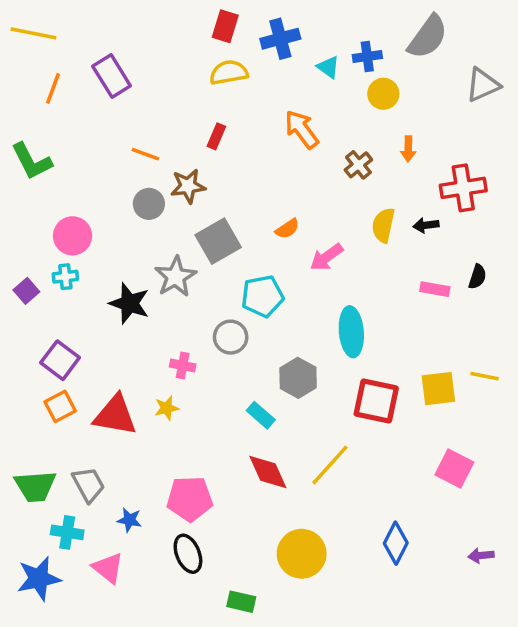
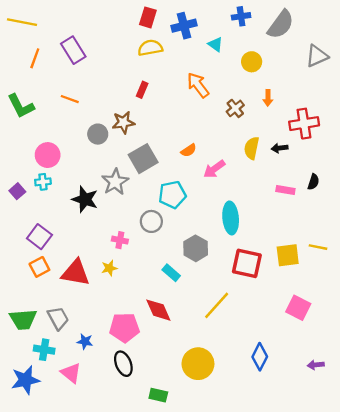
blue cross: (367, 56) -> (241, 16), moved
orange line: (145, 154) -> (70, 99), moved
red diamond: (268, 472) -> (158, 310), moved

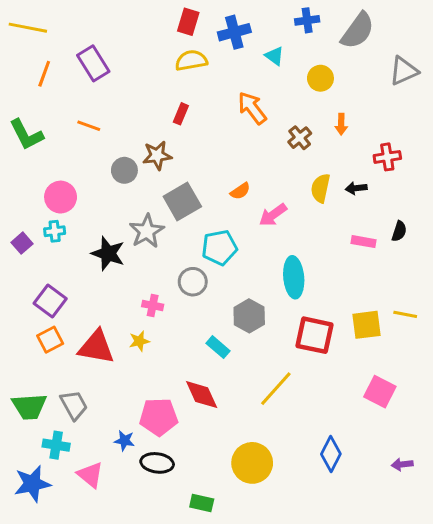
red cross: (304, 124) -> (387, 157), size x0.7
blue star: (85, 342) -> (124, 441), moved
black ellipse: (123, 364) -> (157, 463), turned -60

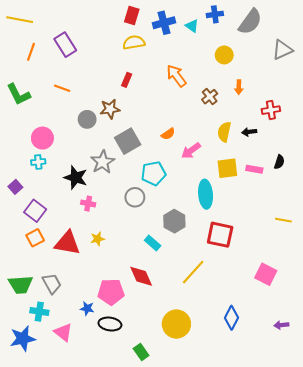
cyan triangle: (274, 56) -> (192, 26), moved
purple square: (22, 243) -> (15, 187), moved
pink cross: (153, 305) -> (88, 204), moved
yellow square: (367, 325) -> (227, 168), moved
green rectangle: (202, 503) -> (141, 352), turned 42

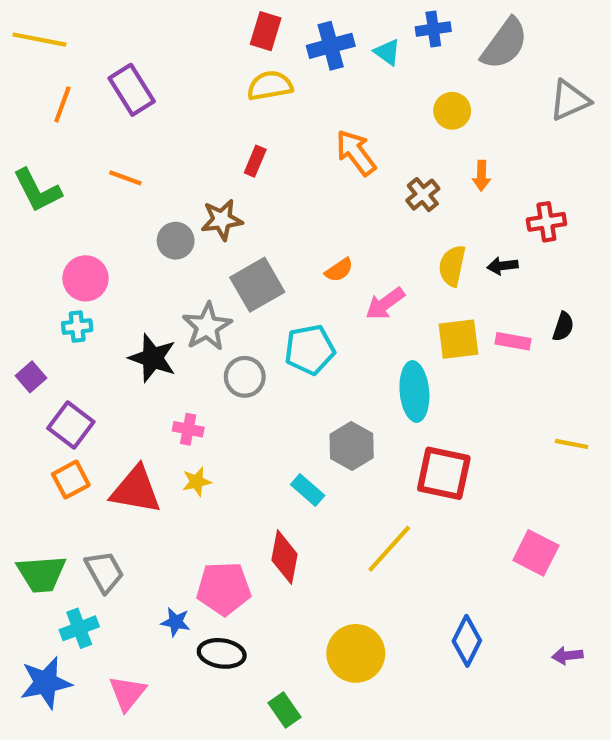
gray circle: (135, 197) -> (245, 377), moved
pink cross: (88, 204) -> (188, 429), moved
red diamond: (141, 276) -> (285, 557), turned 35
cyan cross: (39, 312) -> (79, 628), turned -30
pink triangle: (63, 332) -> (127, 693), moved, turned 30

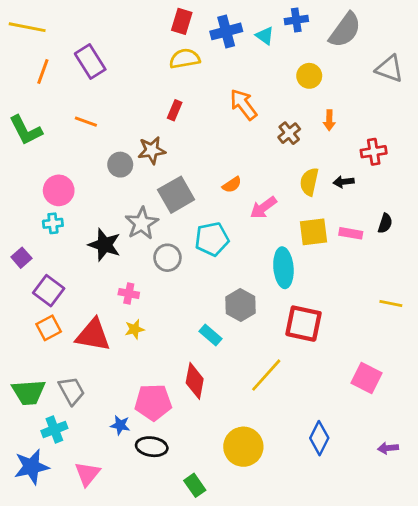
gray triangle: (569, 100) -> (389, 69), turned 44

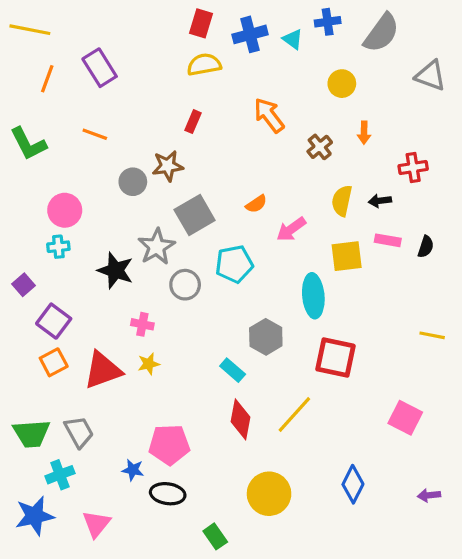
pink rectangle: (351, 233) -> (388, 240), moved
red triangle: (93, 335) -> (103, 370), turned -30
red diamond: (195, 381) -> (241, 419), moved

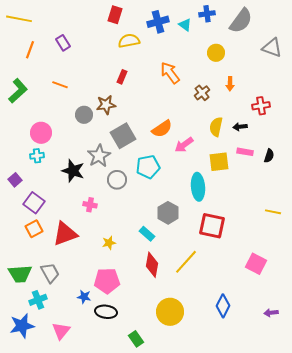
red rectangle: (201, 23) -> (115, 15), moved
purple rectangle: (100, 68) -> (63, 43), size x0.7
green L-shape: (28, 144) -> (18, 91), turned -105
orange semicircle: (256, 204) -> (162, 129), size x1.5
yellow star: (149, 364) -> (109, 243), moved

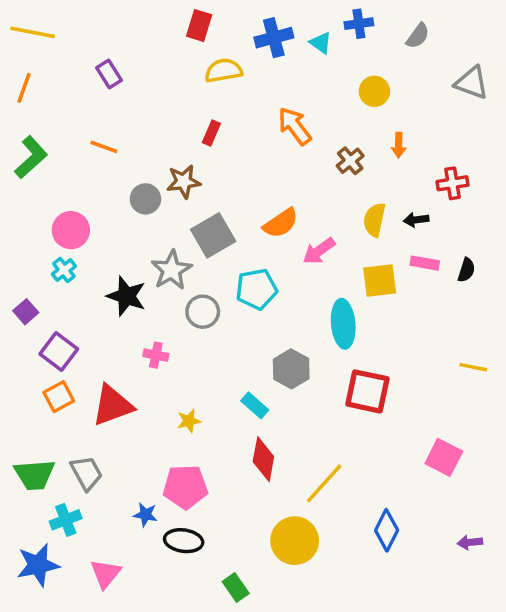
gray semicircle: (241, 21) -> (418, 36), size x0.6
orange line: (30, 50) -> (24, 88), moved
cyan cross: (37, 156) -> (64, 270), turned -32
yellow line: (186, 262) -> (324, 483), moved

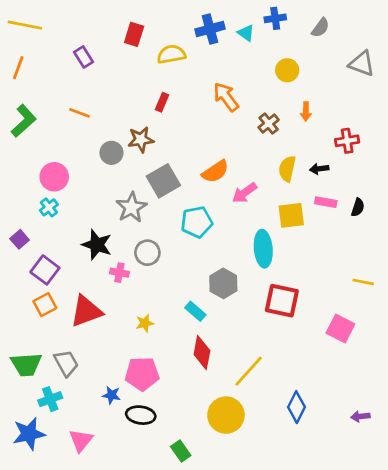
red rectangle: (199, 25) -> (134, 34), moved
black star: (126, 296) -> (97, 245), moved
gray circle: (203, 312) -> (147, 253), moved
pink square: (444, 457) -> (340, 329), moved

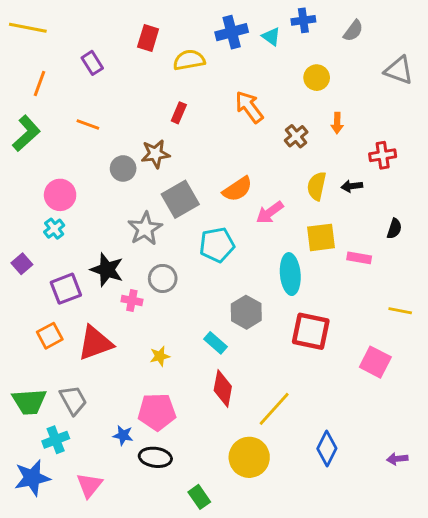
orange line: (18, 68) -> (40, 83), moved
pink rectangle: (326, 202) -> (359, 258), moved
purple square: (45, 270) -> (66, 289), moved, turned 32

